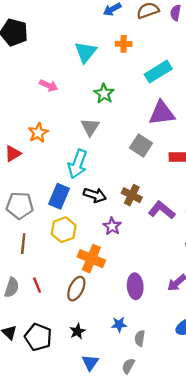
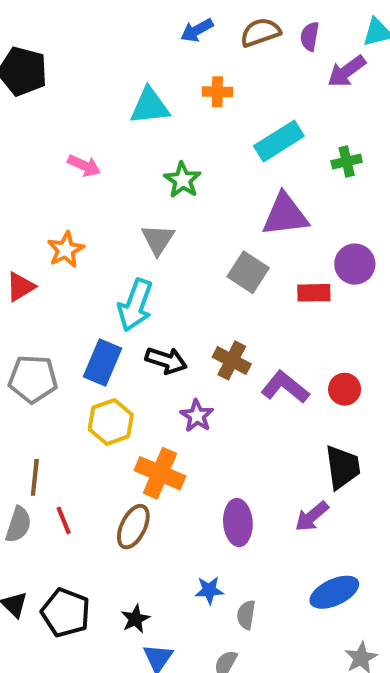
cyan triangle: (86, 52) -> (150, 106), turned 45
brown line: (23, 244) -> (35, 477), moved
black star: (77, 331) -> (135, 619), moved

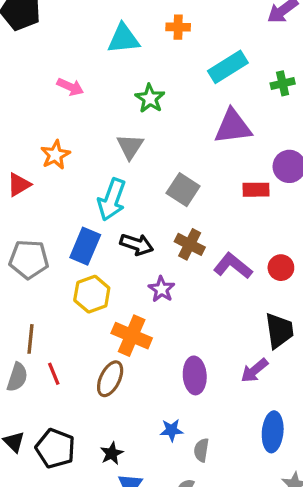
gray square: (248, 272) -> (183, 190), moved
blue ellipse: (334, 592) -> (273, 432), turned -60

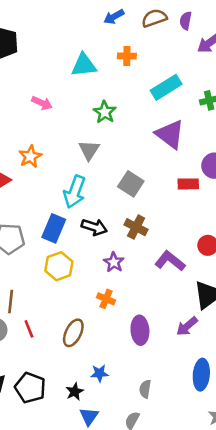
purple triangle: (233, 127) -> (170, 134), turned 44
purple L-shape: (233, 266) -> (170, 261), moved
orange cross: (132, 336) -> (106, 299), moved, size x0.6
blue star: (171, 430) -> (99, 373), moved

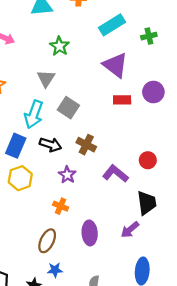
gray square: (131, 184) -> (68, 108), moved
red rectangle: (188, 184) -> (122, 100), moved
brown ellipse: (73, 333) -> (47, 241), moved

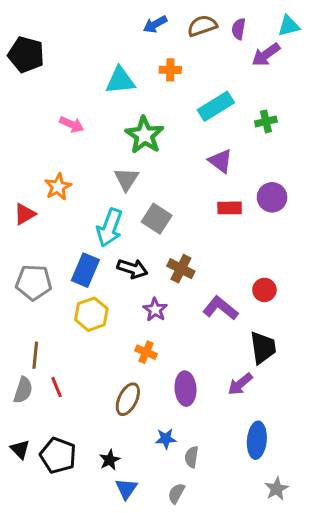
green star: (59, 46) -> (145, 135), size x1.4
purple triangle: (115, 65) -> (220, 161), size x0.7
blue star: (55, 270) -> (166, 439), moved

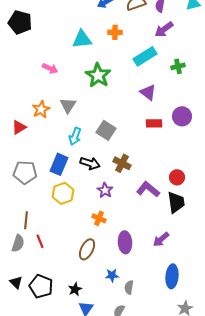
purple arrow: (266, 55) -> (164, 29), moved
gray triangle: (126, 179) -> (68, 105), moved
cyan arrow: (110, 228) -> (75, 136), size x0.7
black trapezoid: (263, 348) -> (176, 202), moved

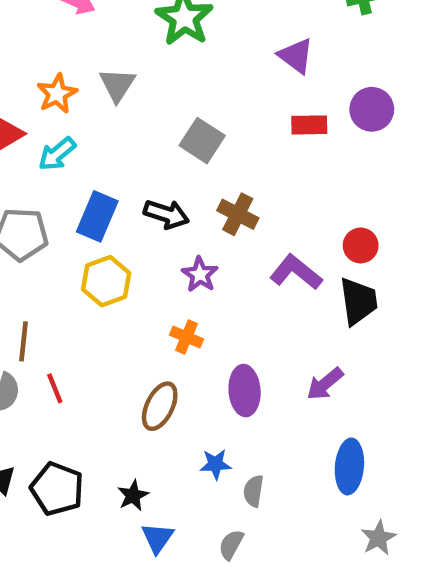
cyan arrow: (75, 136) -> (57, 154), moved, turned 30

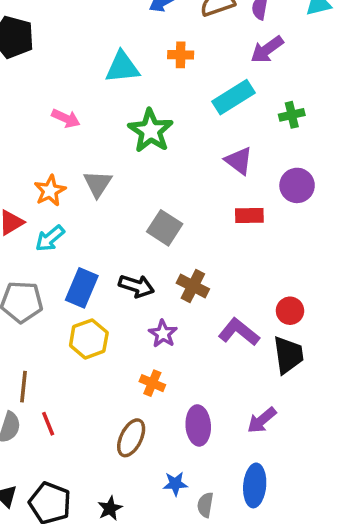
purple circle: (372, 109) -> (297, 185), moved
blue ellipse: (349, 466) -> (255, 485), moved

